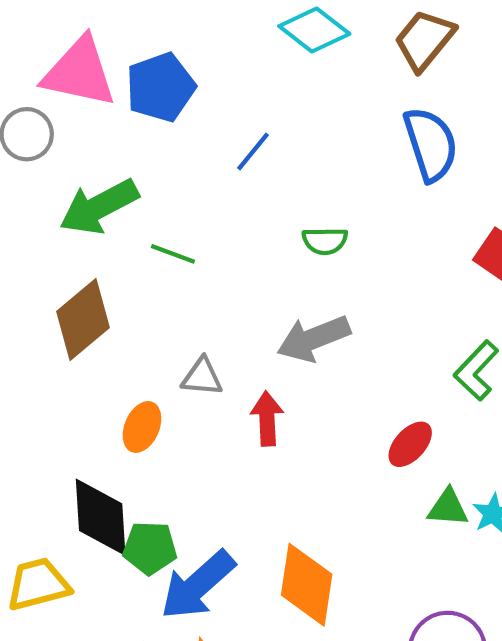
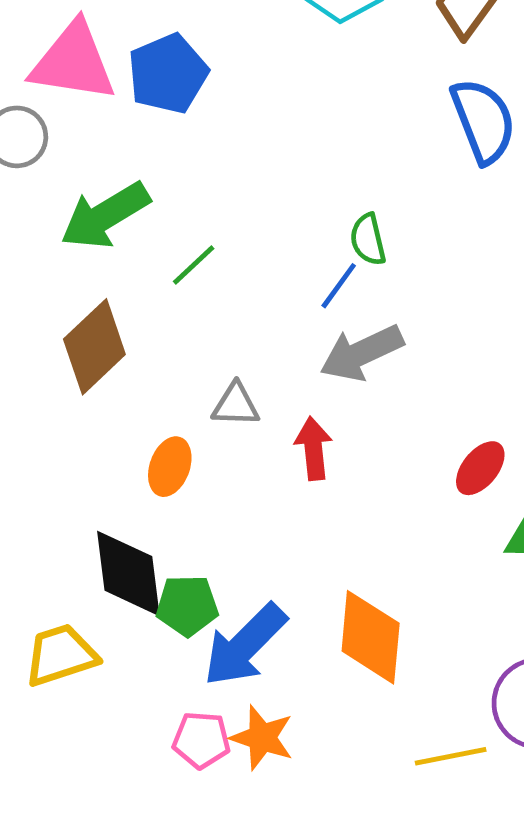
blue line: (253, 152) -> (339, 286), moved
green semicircle: (325, 241) -> (368, 239), turned 81
green line: (173, 254) -> (194, 265), turned -60

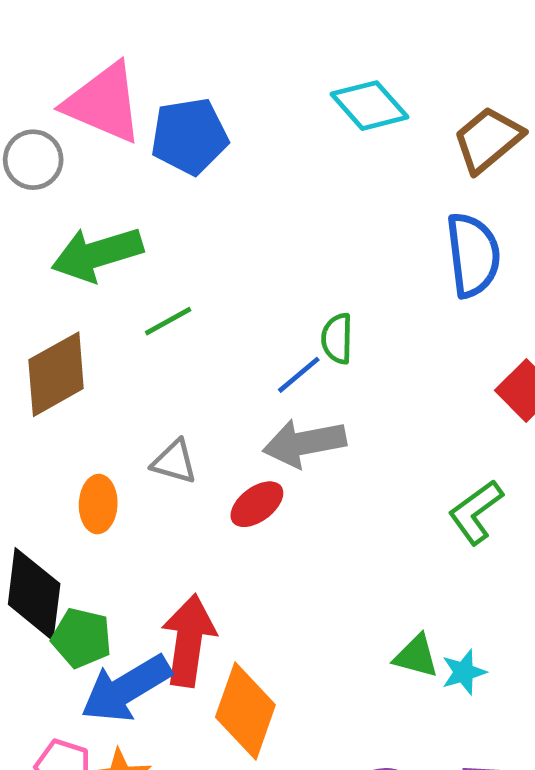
red arrow: (313, 448) -> (189, 641), moved, size x1.5
orange ellipse: (170, 467) -> (98, 504), turned -32
red ellipse: (480, 468) -> (257, 504), moved

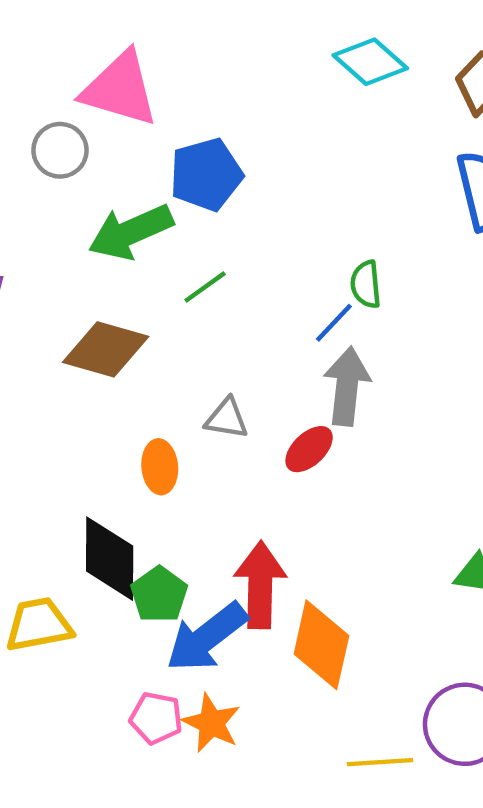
blue pentagon: (189, 136) -> (206, 175), moved
brown diamond: (56, 374) -> (106, 349), turned 52
gray arrow: (304, 443) -> (347, 386), turned 114
green pentagon: (82, 638) -> (159, 595), turned 30

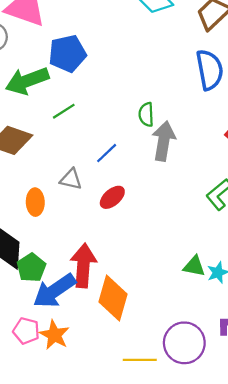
blue line: (334, 323) -> (107, 153), moved
gray arrow: (347, 386) -> (164, 141), moved

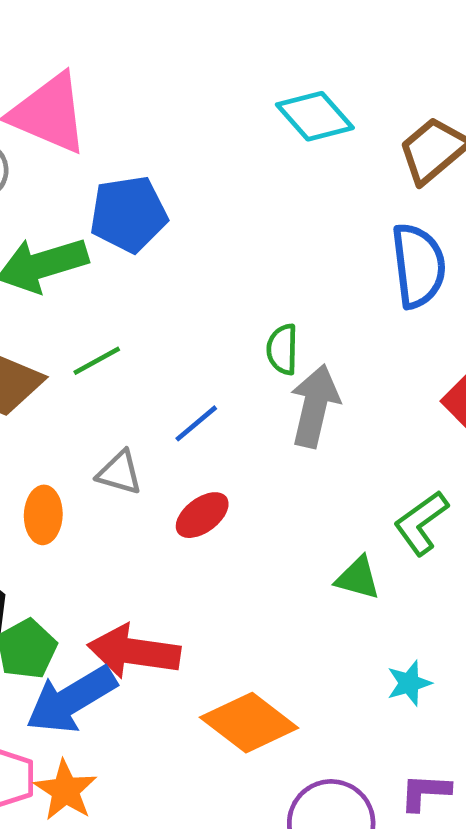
green line: (64, 111) -> (97, 361), moved
red arrow: (83, 266) -> (134, 652), turned -90
green triangle: (194, 266) -> (358, 578), moved
orange diamond: (113, 298) -> (249, 723), moved, turned -72

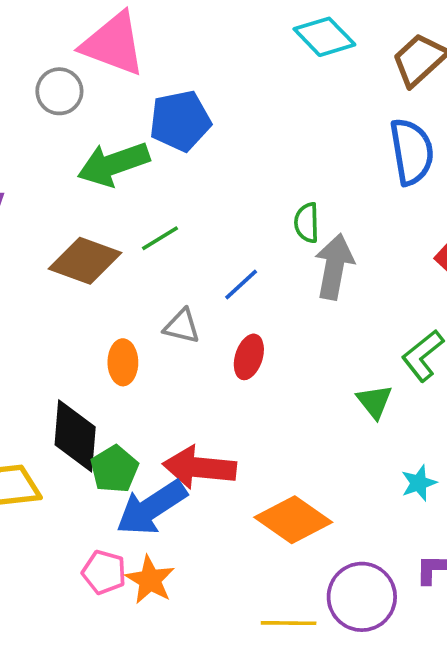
red ellipse: (202, 515) -> (249, 357), turned -33
green triangle: (358, 578) -> (374, 401), turned 39

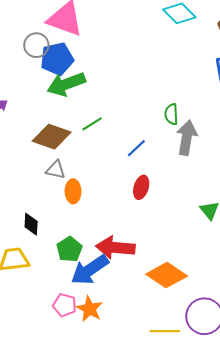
blue pentagon: (180, 121) -> (57, 59), moved
gray triangle: (182, 326) -> (56, 170), moved
black diamond: (75, 436) -> (31, 224), moved, size x0.6

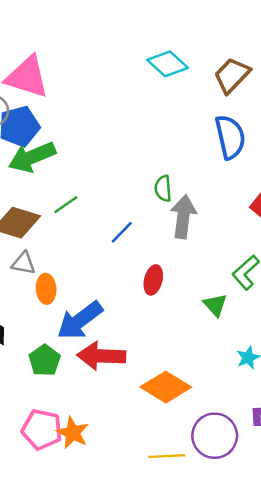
red ellipse: (141, 187) -> (153, 280), moved
blue arrow: (90, 270) -> (80, 320), moved
pink pentagon: (65, 305) -> (42, 429), size x1.4

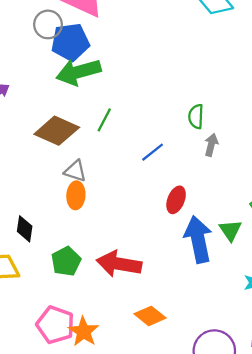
green line: (66, 205) -> (104, 120), turned -35
gray arrow: (183, 217) -> (211, 145), size x0.6
gray triangle: (24, 263) -> (75, 171), moved
blue arrow: (80, 320) -> (198, 239), moved, turned 108
orange diamond: (166, 387) -> (150, 316), moved, size x0.7

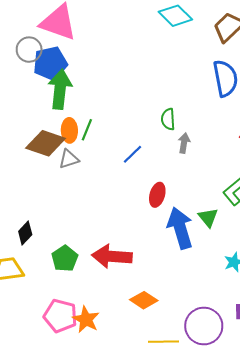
green arrow: (78, 72) -> (60, 89), turned 117
gray triangle: (75, 171) -> (69, 159), moved, turned -30
orange ellipse: (76, 195) -> (69, 130), moved
black diamond: (25, 229) -> (25, 233), turned 40

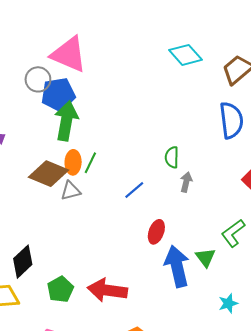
black diamond: (25, 233) -> (23, 262), size x1.4

